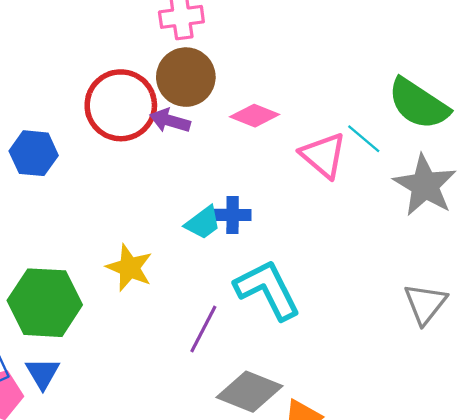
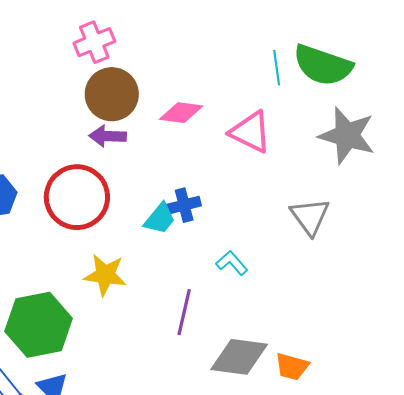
red circle: (121, 105) -> (77, 197), moved
cyan line: (364, 139) -> (277, 68), moved, turned 56
cyan L-shape: (267, 290) -> (232, 263), size x0.5
gray triangle: (425, 304) -> (310, 216), moved

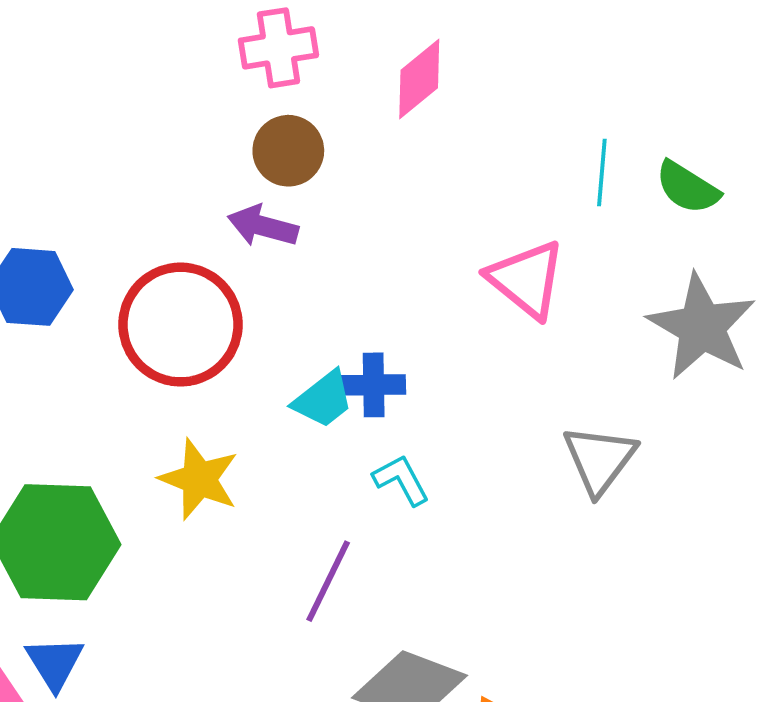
green semicircle: (323, 65) -> (687, 188), size x0.6
brown circle: (112, 94) -> (288, 151), size x0.7
pink diamond: (181, 113) -> (419, 79), moved, turned -60
cyan L-shape: (232, 263) -> (401, 480), moved

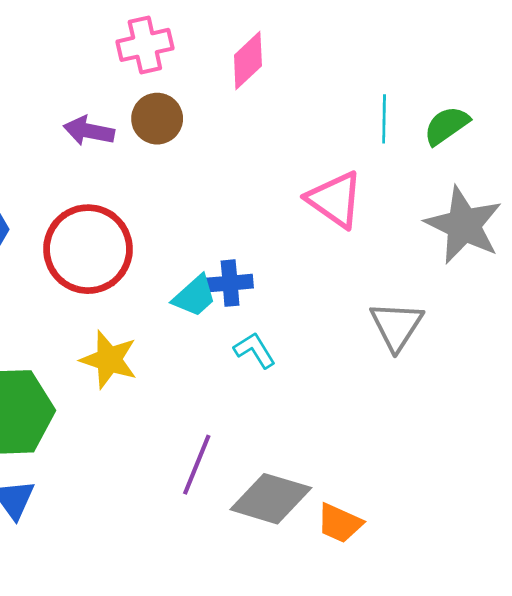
green semicircle: (687, 188) -> (447, 125), turned 117
purple arrow: (263, 226) -> (89, 131), moved
purple line: (328, 581) -> (197, 465), moved

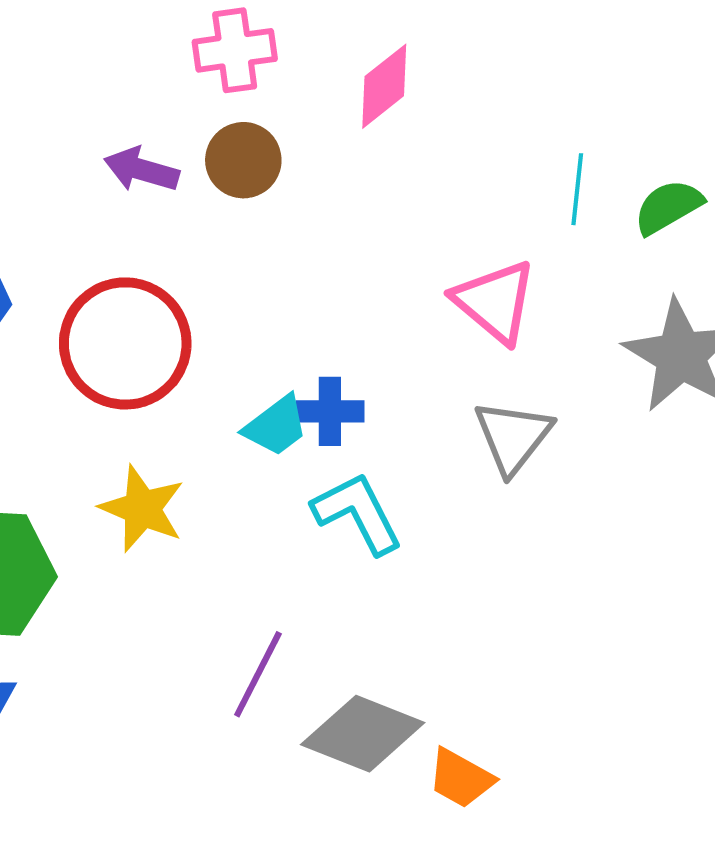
gray triangle: (396, 326) -> (513, 437), moved
cyan L-shape: (255, 350) -> (358, 513), size x1.5

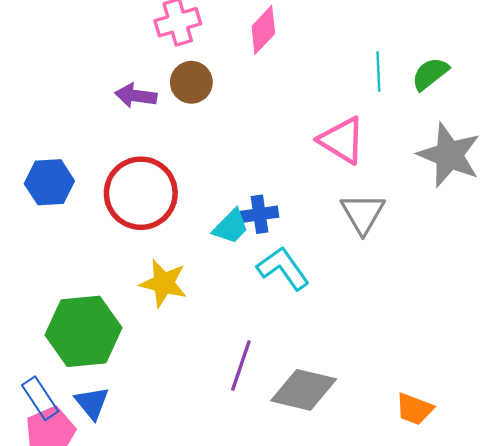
orange trapezoid: (461, 778) -> (414, 409), moved

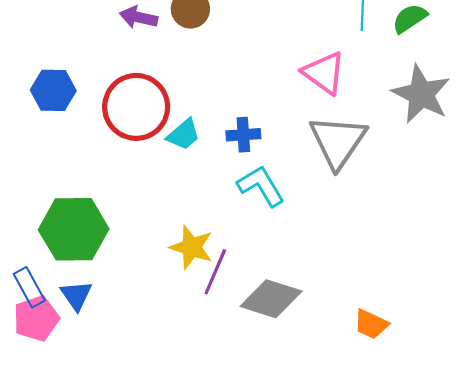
gray triangle: (363, 213) -> (338, 141), size x1.4
cyan trapezoid: (231, 227) -> (184, 134), moved
yellow star: (163, 283) -> (192, 247), moved

